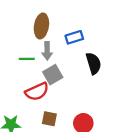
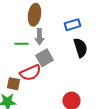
blue rectangle: (74, 37) -> (72, 25), moved
brown square: (49, 119) -> (13, 84), moved

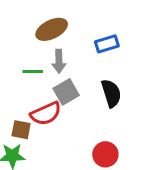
brown ellipse: (34, 15) -> (52, 29), turned 55
black semicircle: (80, 48) -> (111, 93), moved

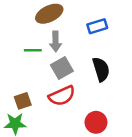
red semicircle: (46, 114) -> (62, 96), moved
brown square: (21, 130) -> (23, 101), turned -30

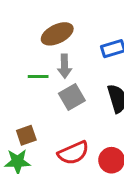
red semicircle: (62, 96) -> (73, 153), moved

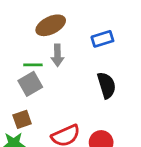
gray square: (72, 97) -> (30, 84), moved

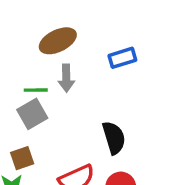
black semicircle: (107, 85) -> (114, 138), moved

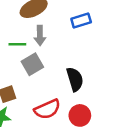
gray square: (32, 114) -> (32, 64), moved

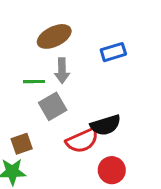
black semicircle: (75, 79) -> (106, 125), turned 90
red semicircle: (47, 109) -> (82, 141), moved

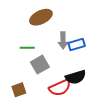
blue rectangle: (113, 52) -> (77, 45), moved
gray arrow: (62, 71) -> (63, 40), moved

